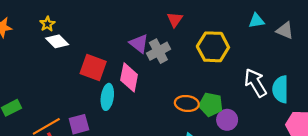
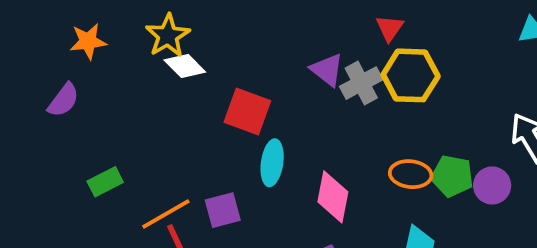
yellow star: (47, 24) -> (168, 36), size x1.6
yellow hexagon: (213, 47) -> (411, 75), moved
pink diamond: (129, 77) -> (333, 197), moved
purple circle: (227, 120) -> (492, 185), moved

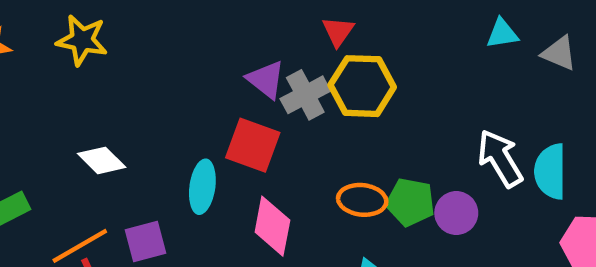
yellow star: (168, 36) -> (82, 40), turned -30
white diamond: (185, 66) -> (102, 160), moved
red square: (247, 112) -> (253, 145), moved

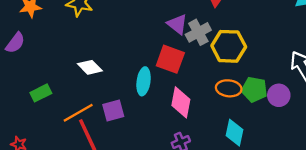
yellow hexagon: (362, 86) -> (229, 46), moved

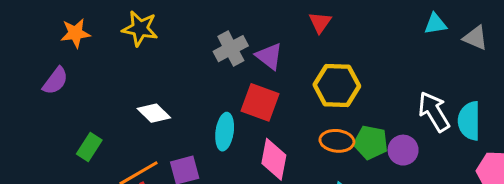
gray cross: (198, 32) -> (231, 49), moved
green rectangle: (41, 93) -> (89, 147), turned -30

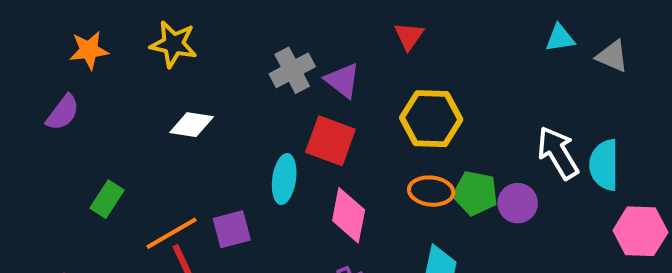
white diamond: (154, 113) -> (192, 125), moved, turned -36

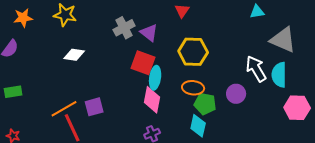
gray triangle: (612, 56) -> (283, 40), moved, size x1.6
cyan ellipse: (284, 179) -> (155, 78), moved
green pentagon: (475, 193) -> (205, 104), moved
green rectangle: (107, 199) -> (13, 92), moved, turned 48

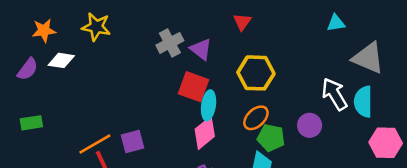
white diamond: (74, 55) -> (61, 60), moved
orange ellipse: (193, 88) -> (256, 118), turned -50
pink diamond: (152, 100) -> (205, 133), turned 40

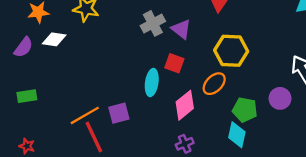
red square: (194, 87) -> (174, 63), size x0.7
cyan ellipse: (209, 105) -> (152, 83), moved
orange ellipse: (256, 118) -> (214, 84), moved

